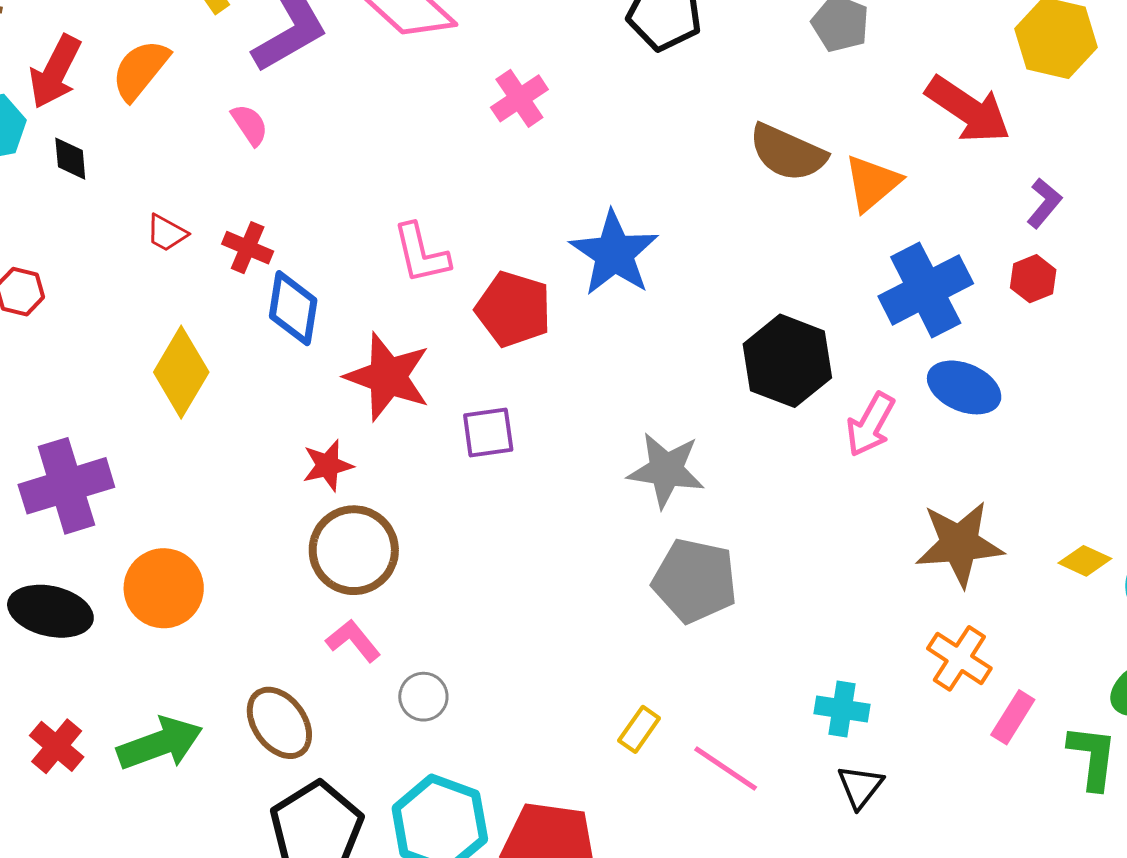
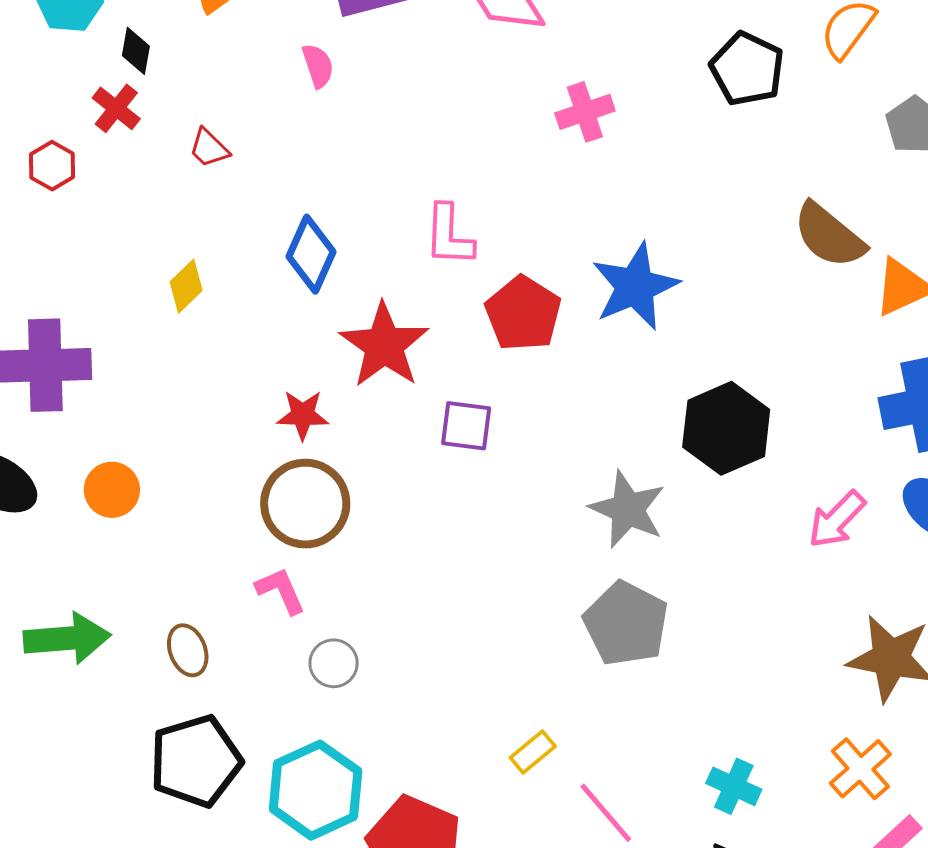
red cross: (248, 248) -> (116, 108), moved
black hexagon: (787, 361) -> (726, 428), moved
yellow diamond: (181, 372) -> (186, 286), size x0.6
orange circle: (164, 588) -> (112, 490), size x0.7
brown ellipse: (279, 723) -> (188, 650), size x0.7

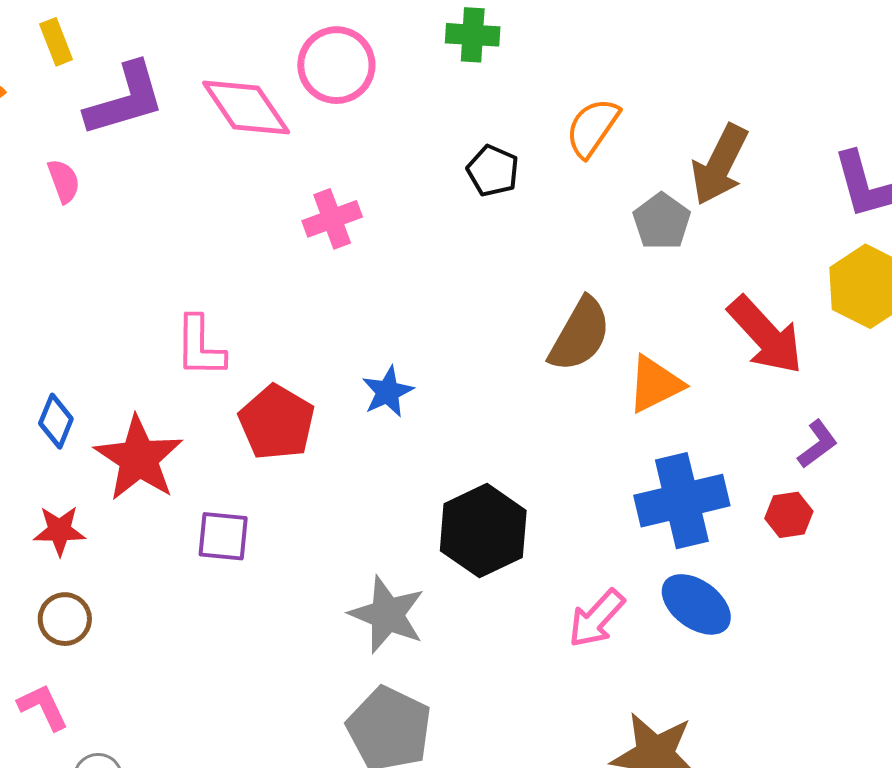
black pentagon: (747, 69) -> (493, 171), size x0.7
brown semicircle: (829, 235) -> (580, 335), turned -98
blue diamond: (311, 254) -> (56, 421), moved, size x0.7
blue star: (635, 286) -> (388, 392), size x0.6
brown circle: (305, 504) -> (65, 619), size x0.6

